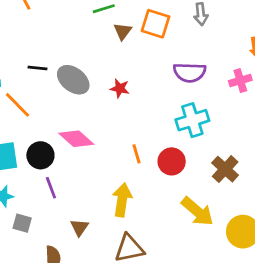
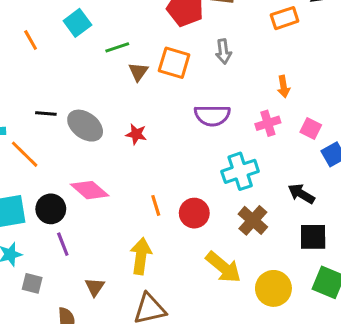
cyan cross: (192, 120) -> (240, 171), moved

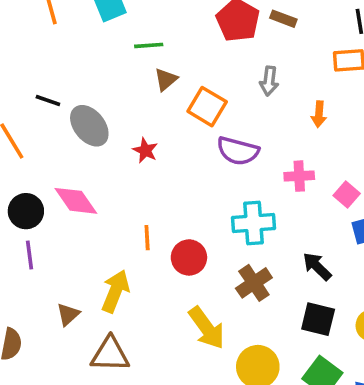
orange square: (174, 63) -> (207, 107), moved
orange arrow: (283, 87) -> (319, 114), moved
brown triangle: (95, 287) -> (68, 314), moved

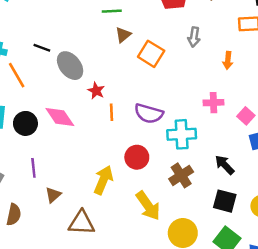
red star: (145, 150) -> (96, 91), moved
purple semicircle: (238, 151) -> (149, 113), moved
orange line: (147, 238) -> (111, 112), moved
purple line: (29, 255) -> (33, 168), moved
yellow arrow: (115, 291) -> (103, 180), moved

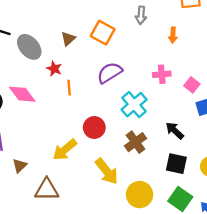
brown triangle: (123, 35) -> (68, 39), moved
purple semicircle: (149, 113) -> (110, 73), moved, turned 135
cyan cross: (182, 134) -> (134, 105), turned -35
yellow arrow: (103, 180) -> (65, 150), turned -150

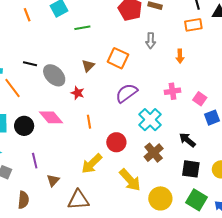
orange line: (69, 88) -> (89, 122), moved

